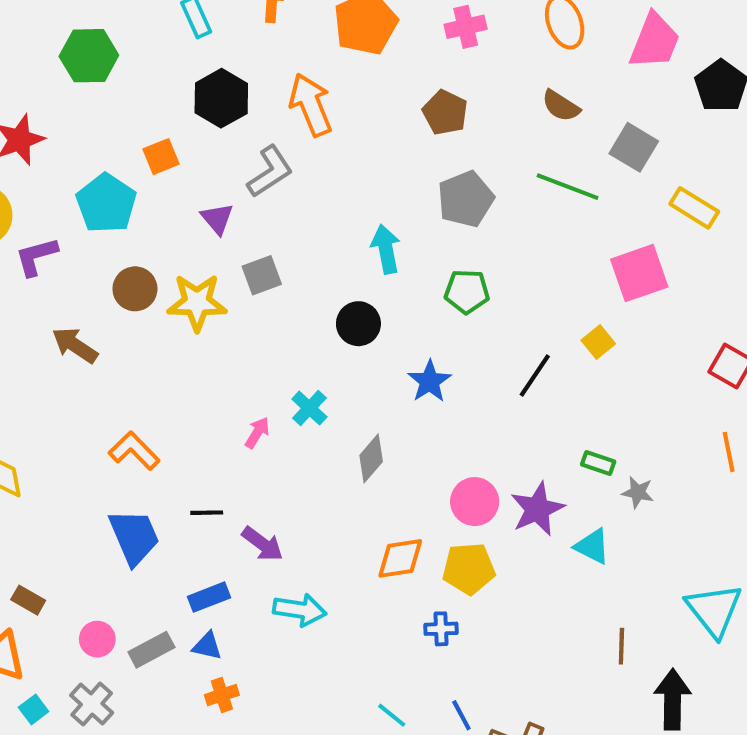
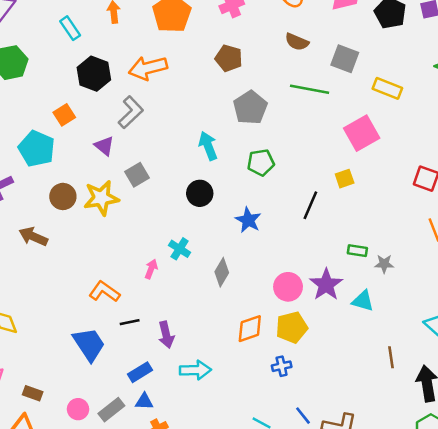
orange arrow: (311, 105) -> (148, 68), turned -72
yellow square: (598, 342) -> (345, 179), turned 30
orange L-shape: (134, 451) -> (104, 292), moved
purple arrow: (262, 544) -> (166, 335), turned 50

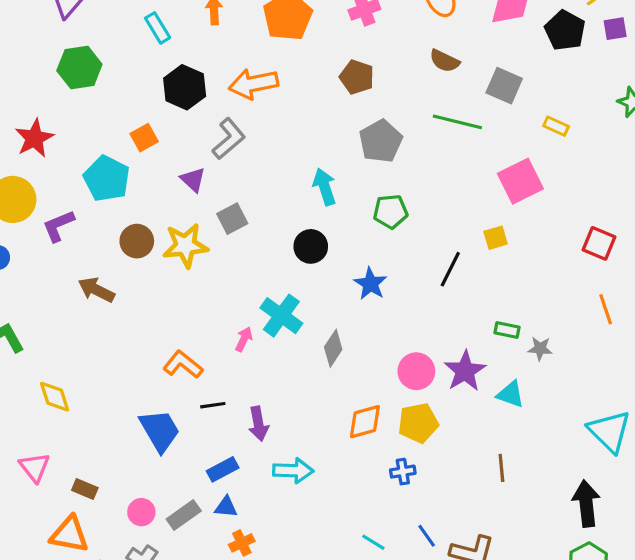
yellow rectangle: (387, 88) -> (556, 126), size x0.7
cyan cross: (180, 249) -> (281, 316), size x1.5
brown line: (391, 357) -> (501, 468), moved

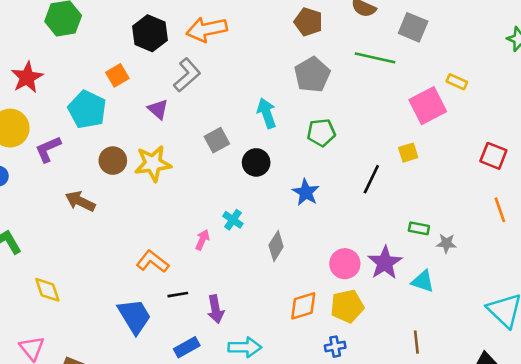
brown pentagon: (357, 77) -> (308, 22), moved
yellow rectangle: (556, 126) -> (457, 82), moved
gray square: (232, 219) -> (217, 140), moved
cyan cross: (281, 316) -> (233, 220), size x0.6

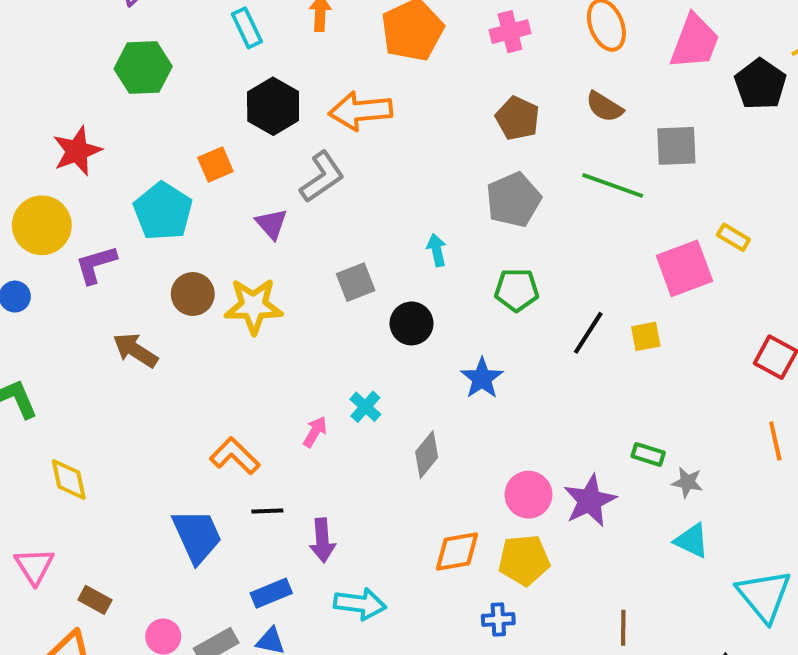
gray square: (413, 27) -> (676, 146), turned -32
cyan arrow: (267, 113) -> (437, 250), size x0.7
black line: (371, 179) -> (588, 333), moved
cyan triangle: (423, 281) -> (692, 541), moved

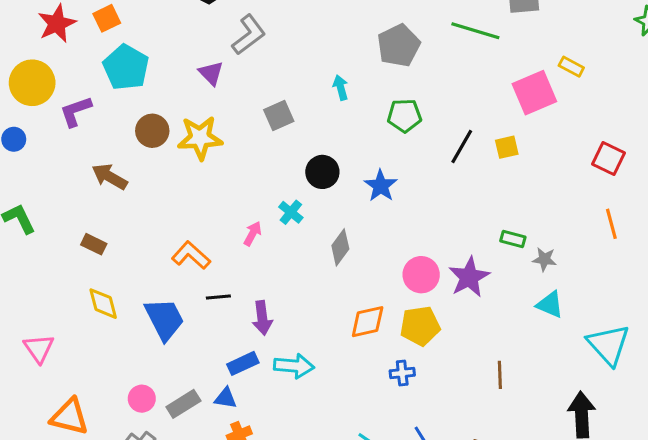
orange square: (215, 164) -> (107, 18), moved
black circle: (411, 323) -> (322, 172), moved
yellow diamond: (69, 480) -> (103, 304), moved
blue rectangle: (271, 593) -> (243, 363), moved
brown rectangle: (95, 600) -> (94, 244), moved

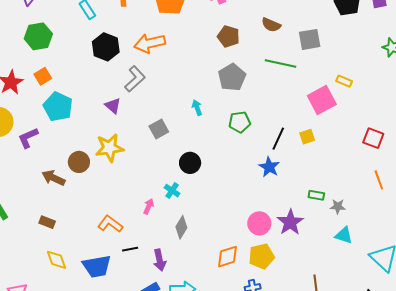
brown circle: (152, 131) -> (79, 162), moved
blue star: (381, 186) -> (269, 167), moved
gray diamond: (340, 247) -> (181, 227), moved
blue trapezoid: (164, 319) -> (97, 266), turned 112

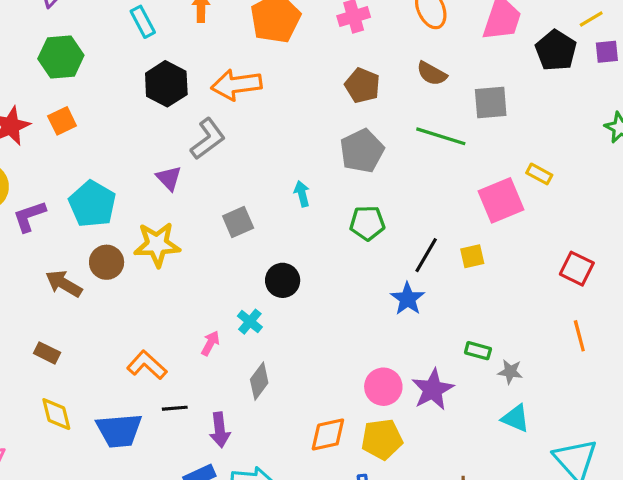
cyan pentagon: (58, 107) -> (92, 204), moved

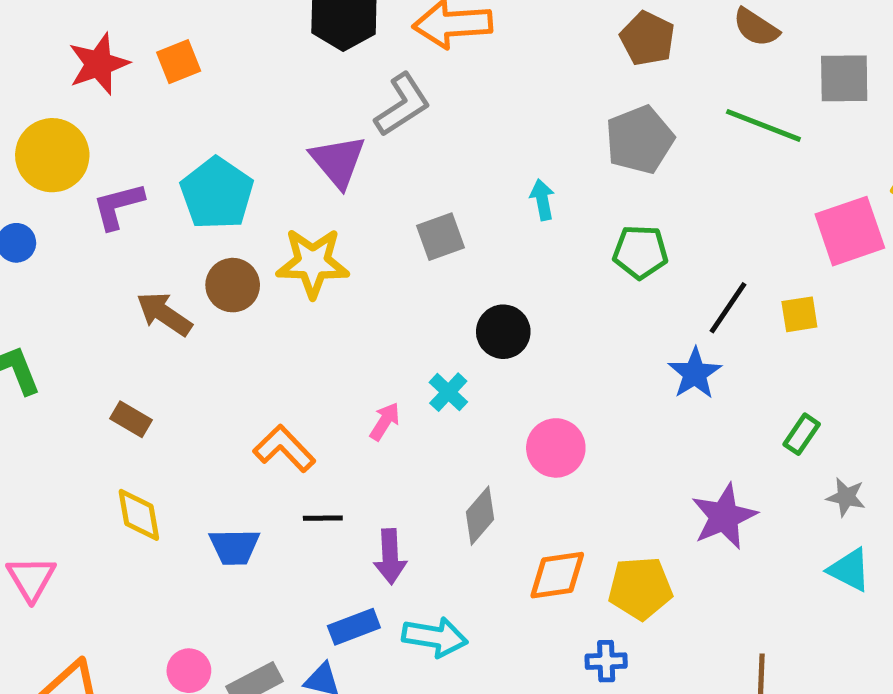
purple triangle: (169, 178) -> (338, 161), size x1.4
green rectangle: (478, 351) -> (802, 434), moved, turned -75
gray diamond: (259, 381) -> (480, 516), moved
pink circle: (383, 387) -> (556, 448), moved
blue trapezoid: (119, 430) -> (234, 547), size x0.7

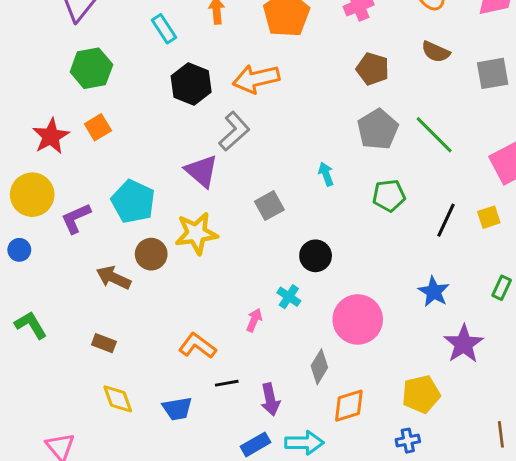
green line: (763, 125) -> (434, 135), moved, turned 33
blue star: (695, 373) -> (434, 292), moved
pink circle: (556, 448) -> (358, 319), size x1.4
orange diamond: (557, 575) -> (349, 406), moved

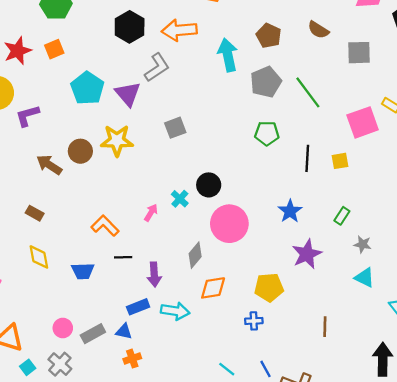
cyan arrow: (326, 174) -> (228, 55), moved, size x1.8
cyan pentagon: (133, 201) -> (87, 88), moved
black line: (446, 220) -> (307, 158), turned -30
black circle: (316, 256) -> (209, 185), moved

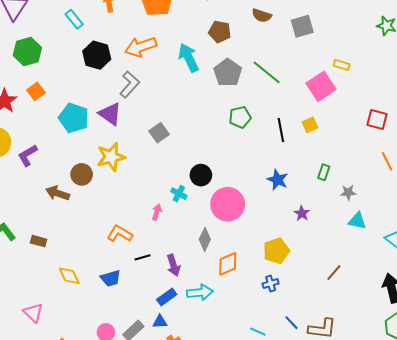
brown rectangle: (35, 213) -> (39, 241), moved
purple star: (307, 254) -> (302, 213), size x0.6
brown line: (325, 327) -> (334, 273), turned 54

